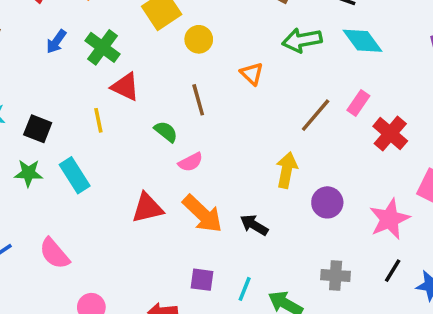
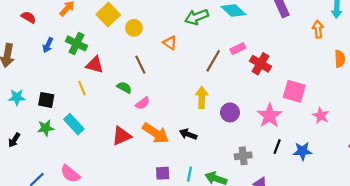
pink rectangle: (358, 103) -> (238, 49), turned 40

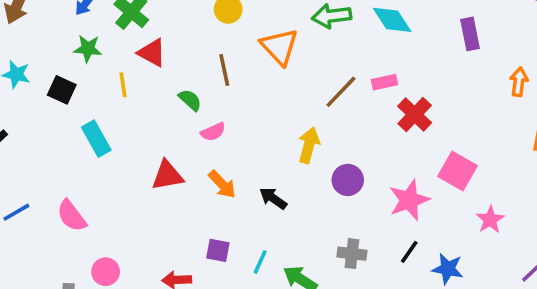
orange triangle: (170, 43) -> (279, 47), size x1.6
green star: (46, 128) -> (88, 49), moved
orange arrow: (156, 133) -> (222, 184), size x0.7

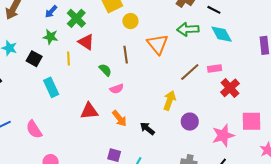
pink square: (458, 171) -> (251, 121), turned -35

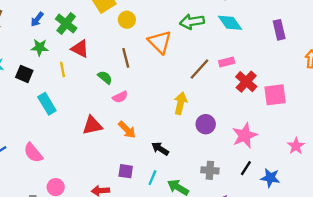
pink square: (251, 121) -> (275, 95), moved
black arrow: (147, 129) -> (160, 149), moved

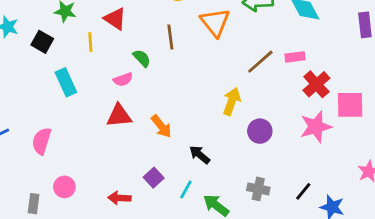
pink semicircle: (120, 97) -> (123, 79), moved
pink star: (245, 135) -> (316, 127), moved
pink semicircle: (33, 153) -> (42, 141), turned 50
purple square: (126, 171) -> (154, 178), turned 32

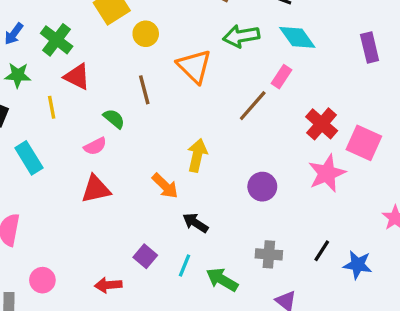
pink rectangle: (295, 57) -> (281, 77), moved, turned -42
yellow arrow: (232, 101) -> (197, 155), moved
pink square: (350, 105) -> (364, 143), turned 32
orange arrow: (161, 126) -> (165, 186), moved

